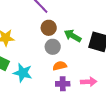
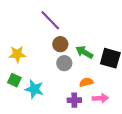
orange semicircle: (60, 66) -> (86, 82), moved

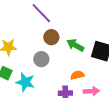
gray circle: (64, 63) -> (41, 59), moved

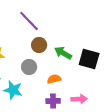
orange semicircle: (77, 75) -> (54, 79), moved

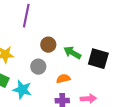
purple line: (29, 21) -> (26, 16), moved, turned 55

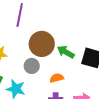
brown circle: (48, 45) -> (42, 44), size x1.6

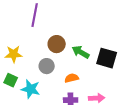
brown circle: (42, 44) -> (57, 44), size x0.7

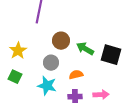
yellow star: (14, 54) -> (18, 51), turned -30
cyan star: (31, 89) -> (47, 86), moved

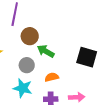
brown circle: (61, 41) -> (30, 36), moved
green arrow: (85, 49) -> (46, 51), moved

